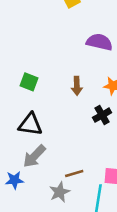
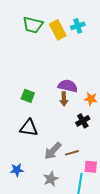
purple semicircle: (99, 42) -> (68, 86), moved
gray arrow: (34, 156) -> (53, 151), moved
brown line: (74, 173) -> (72, 153), moved

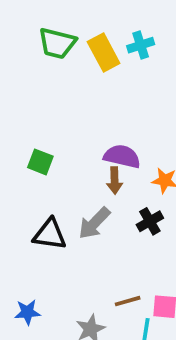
green square: (28, 96) -> (40, 162), moved
gray arrow: (53, 151) -> (94, 223), moved
brown line: (72, 153) -> (128, 301), moved

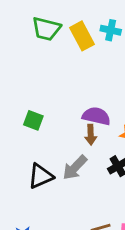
cyan cross: (141, 45) -> (111, 30), turned 30
black triangle: (50, 234) -> (41, 176), turned -32

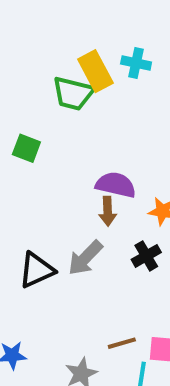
green trapezoid: (46, 29) -> (73, 93), moved
green square: (33, 120) -> (26, 148), moved

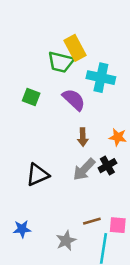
cyan cross: (136, 63) -> (101, 78), moved, size x1.5
purple semicircle: (116, 185) -> (74, 100), moved, turned 30
gray arrow: (85, 258) -> (84, 169), moved

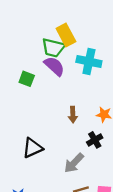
purple semicircle: (74, 100) -> (54, 66), moved
gray arrow: (84, 169) -> (74, 163), moved

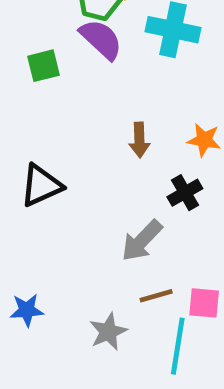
green square: (27, 79) -> (44, 66), turned -35
black triangle: (32, 148) -> (41, 185), moved

